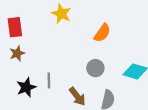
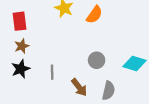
orange semicircle: (102, 33) -> (94, 15), moved
black star: (26, 87) -> (21, 69), moved

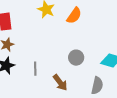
gray semicircle: (108, 91) -> (97, 86), moved

